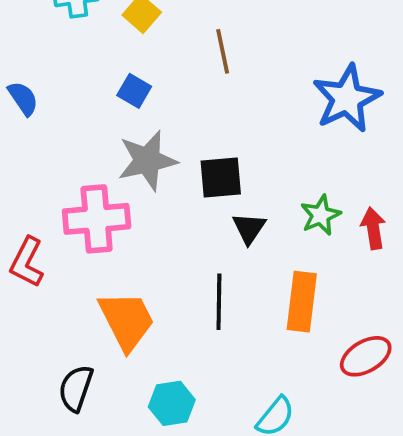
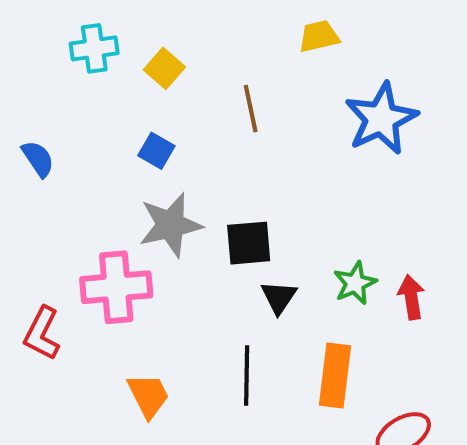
blue star: (347, 98) -> (381, 119), moved
orange trapezoid: (127, 321) -> (148, 396), size x0.7

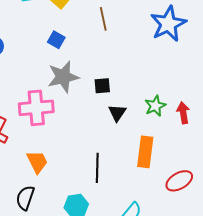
black square: (249, 243) -> (102, 86), size x0.7
black line: (247, 375) -> (97, 168), moved
orange trapezoid: (148, 396) -> (37, 162), moved

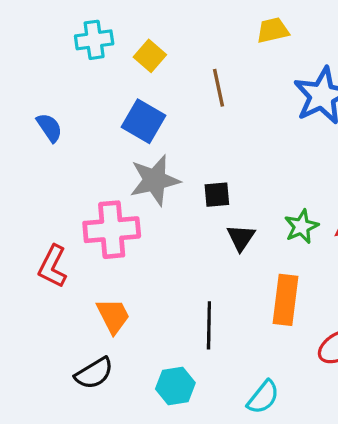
blue square: (56, 40) -> (144, 121), size x1.5
black semicircle: (25, 198) -> (94, 373), turned -140

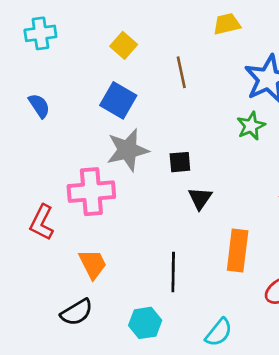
cyan cross: (94, 40) -> (40, 33), moved
green star: (301, 226) -> (251, 126), moved

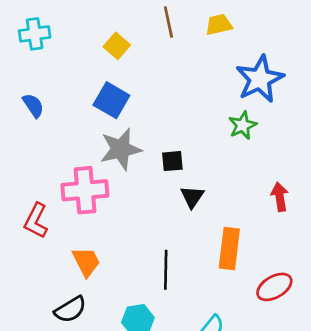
brown line: (181, 72) -> (168, 22), moved

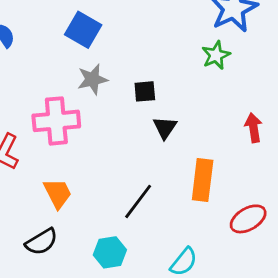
gray star: (121, 149) -> (93, 79), size x0.7
black line: (166, 270) -> (138, 201), turned 36

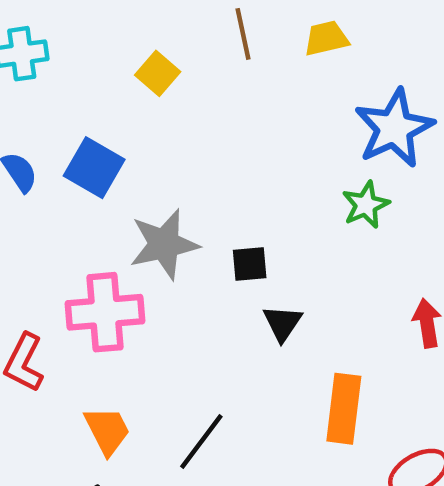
blue square: (83, 30) -> (94, 168), moved
gray star: (93, 79) -> (164, 244), size x1.4
black line: (138, 201) -> (201, 442), moved

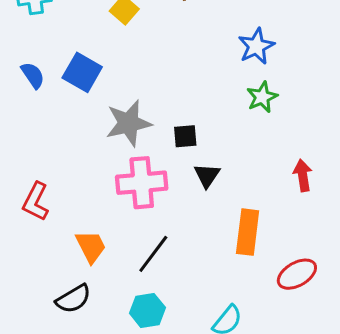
blue star: (394, 128) -> (256, 46), moved, size x0.7
pink cross: (105, 312) -> (142, 183), moved

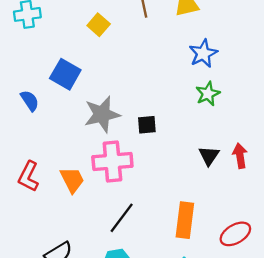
blue semicircle: (33, 75) -> (30, 101), moved
black triangle: (207, 175) -> (209, 156), moved
orange rectangle: (248, 232) -> (185, 220), moved
orange trapezoid: (91, 247) -> (72, 180), moved

